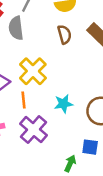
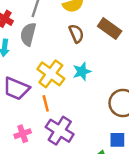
gray semicircle: (16, 28) -> (28, 34), turned 30
cyan star: (63, 104) -> (82, 71), moved

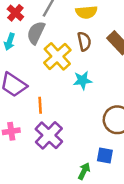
yellow cross: (51, 74) -> (57, 56), moved

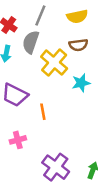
brown semicircle: (84, 41) -> (78, 45), turned 102
purple cross: (49, 135) -> (56, 167), moved

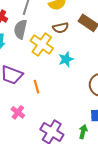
pink cross: (18, 140) -> (18, 112), turned -32

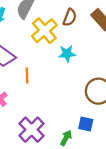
brown semicircle: (61, 28) -> (70, 17), turned -70

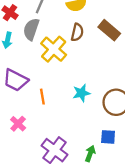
cyan star: (67, 54) -> (81, 93), moved

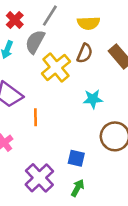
cyan star: (81, 93) -> (93, 99), moved
blue square: (108, 137) -> (76, 158), moved

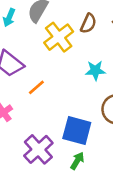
orange line: (36, 117) -> (36, 87), turned 48
blue square: (76, 158) -> (77, 131), size x1.6

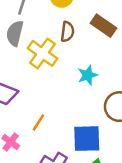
orange line: (36, 87) -> (38, 123), moved

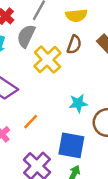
cyan star: (88, 75) -> (78, 103), moved

